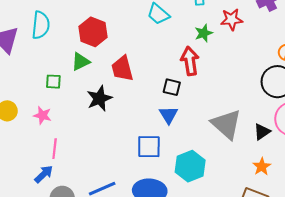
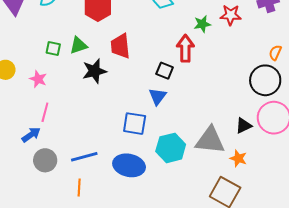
green triangle: (81, 62) -> (78, 45), moved
gray triangle: (226, 124) -> (210, 140), moved, turned -44
orange star: (262, 167) -> (238, 158), turned -30

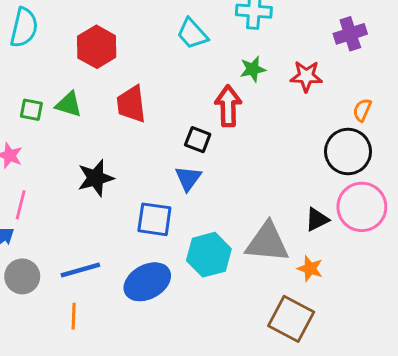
red star: (231, 15) -> (306, 76), moved
green triangle: (78, 45) -> (69, 104), turned 36
black star: (94, 71) -> (96, 178), moved
blue ellipse: (129, 165) -> (147, 282), turned -40

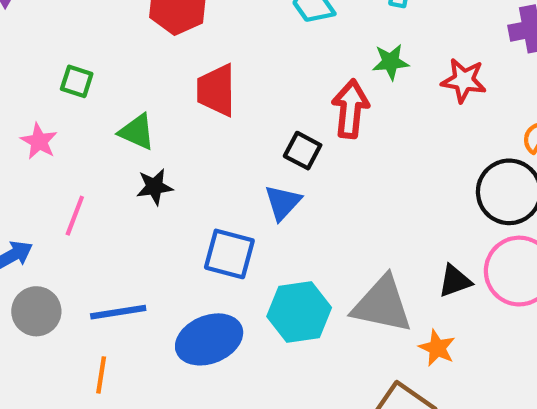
green triangle: (69, 104) -> (137, 132), moved
black star: (96, 178) -> (155, 187), size x0.7
pink line: (21, 205) -> (75, 216), moved

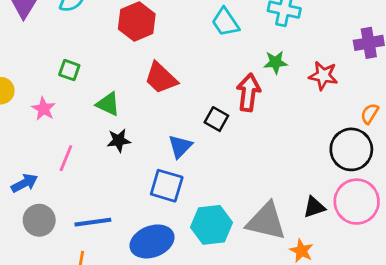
red trapezoid: (216, 90) -> (161, 78), turned -48
blue triangle: (283, 202) -> (180, 146), moved

